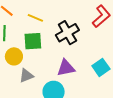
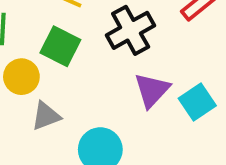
green square: (33, 41) -> (60, 46), turned 30
purple triangle: (66, 68) -> (152, 90), moved, turned -36

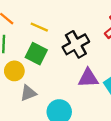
purple triangle: (152, 90) -> (88, 78), turned 45

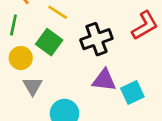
gray triangle: (28, 93) -> (33, 86), turned -48

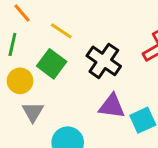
black cross: (96, 39) -> (104, 61), turned -36

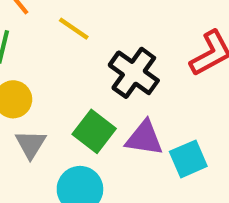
green square: (52, 64) -> (94, 131), moved

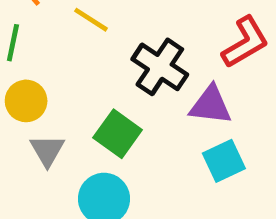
purple triangle: (144, 138) -> (211, 105), moved

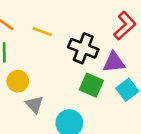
green square: (118, 134) -> (91, 85), moved

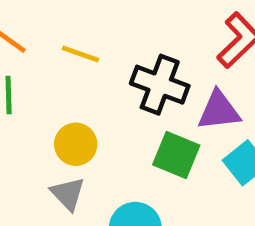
yellow circle: (18, 81) -> (76, 144), moved

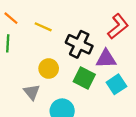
yellow circle: (76, 144) -> (49, 69), moved

